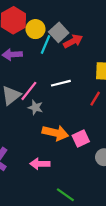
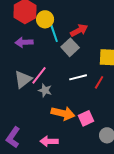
gray square: (59, 32) -> (70, 47), moved
cyan line: (45, 45) -> (54, 33), turned -42
white line: (61, 83) -> (78, 77), moved

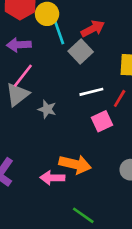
pink line: (39, 75) -> (23, 76), moved
orange arrow: (63, 113) -> (75, 164), moved
pink square: (86, 118) -> (102, 121), moved

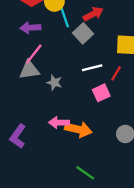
gray triangle: (17, 94) -> (29, 70), turned 30
pink arrow: (52, 178) -> (59, 123), moved

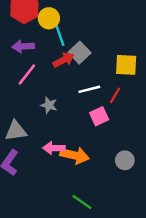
red arrow: (93, 14) -> (64, 60), moved
gray triangle: (29, 70) -> (16, 131), moved

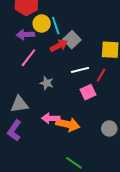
yellow circle: (49, 18) -> (42, 23), moved

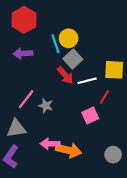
yellow circle: (42, 23) -> (69, 38), moved
red arrow: (59, 46) -> (65, 75), moved, turned 78
pink line: (28, 58) -> (26, 99), moved
white line: (80, 70) -> (87, 81), moved

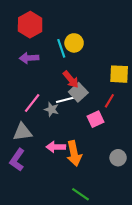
gray square: (73, 59) -> (78, 92), moved
white line: (87, 81) -> (65, 100), moved
orange arrow: (69, 150) -> (74, 153), turned 65

